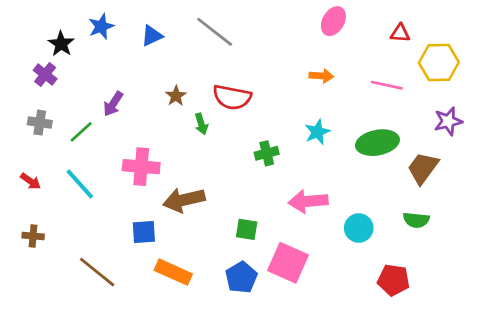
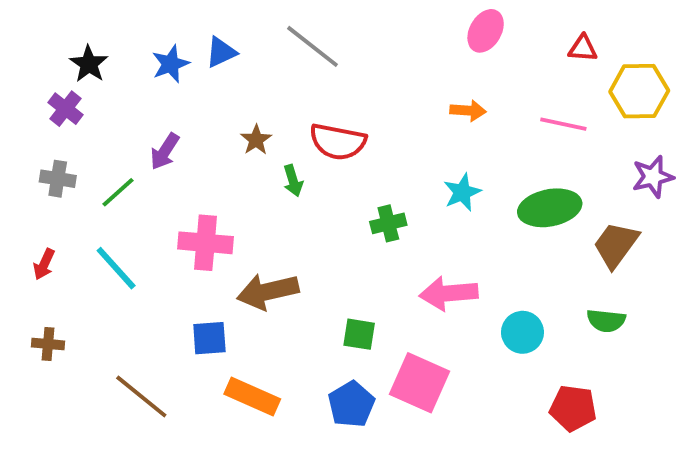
blue star: (101, 26) -> (171, 64), moved
red arrow: (30, 181) -> (44, 264), turned 80

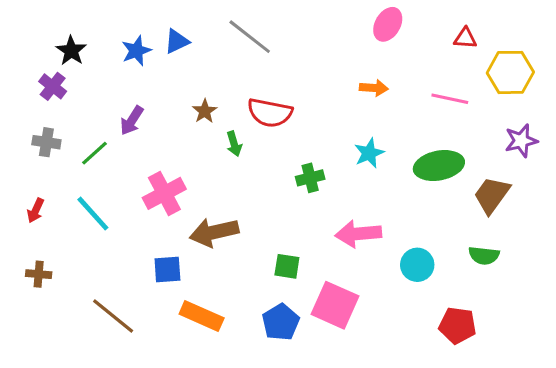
pink cross: (206, 243) -> (164, 193), turned -33

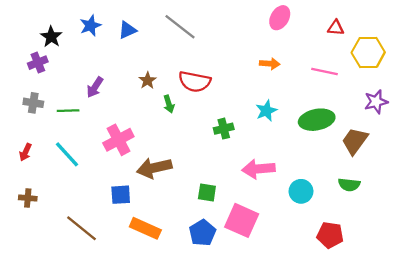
blue star: (136, 51) -> (90, 26), moved
purple cross: (53, 86) -> (38, 63), turned 30
green line: (95, 153) -> (68, 111), turned 40

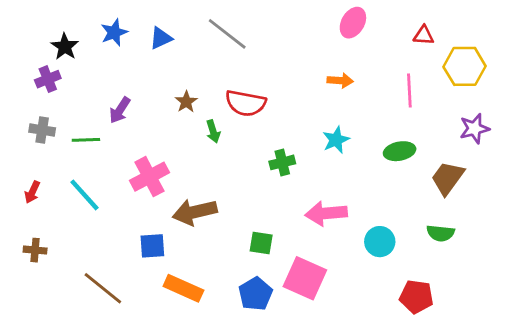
pink line: (325, 71) -> (409, 90), turned 75
green ellipse: (317, 120) -> (400, 151), size x0.7

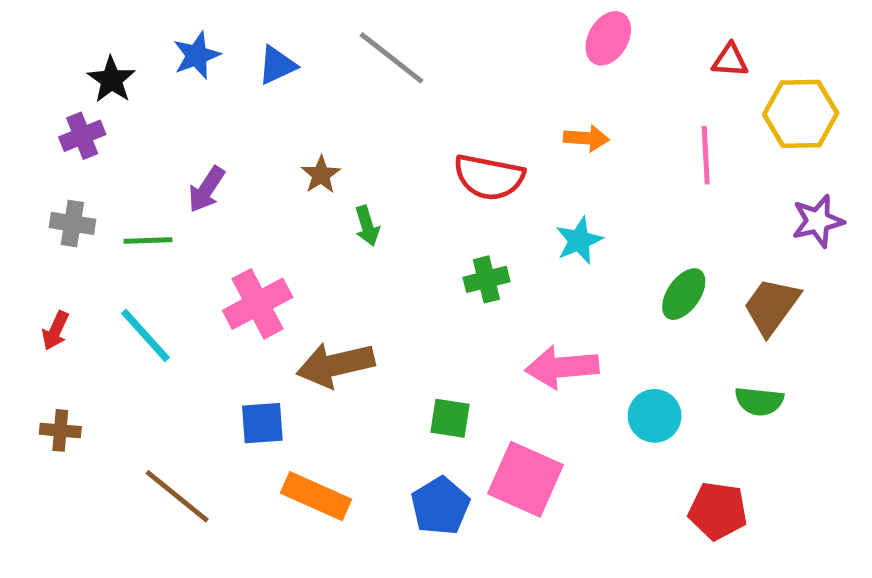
red semicircle: (246, 103) -> (489, 177), moved
green ellipse: (400, 151) -> (684, 294), moved, turned -44

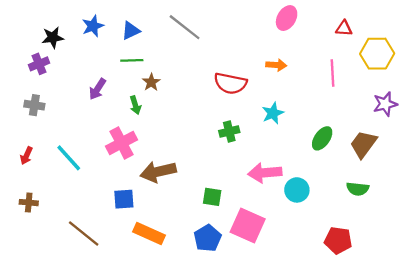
black star: (111, 80) -> (53, 38), turned 30
green arrow: (367, 226) -> (135, 105), moved
green line: (148, 240) -> (132, 60), moved
cyan circle: (655, 416) -> (297, 190), moved

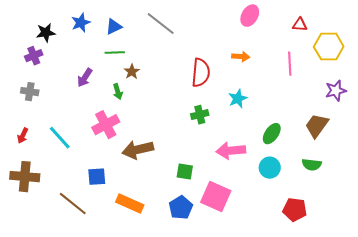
red semicircle: (230, 83) -> (201, 73), turned -96
green ellipse: (322, 138) -> (272, 134), moved
cyan circle: (297, 190) -> (270, 168), moved
blue square: (124, 199) -> (97, 177), moved
brown cross: (29, 203) -> (25, 177), size x1.8

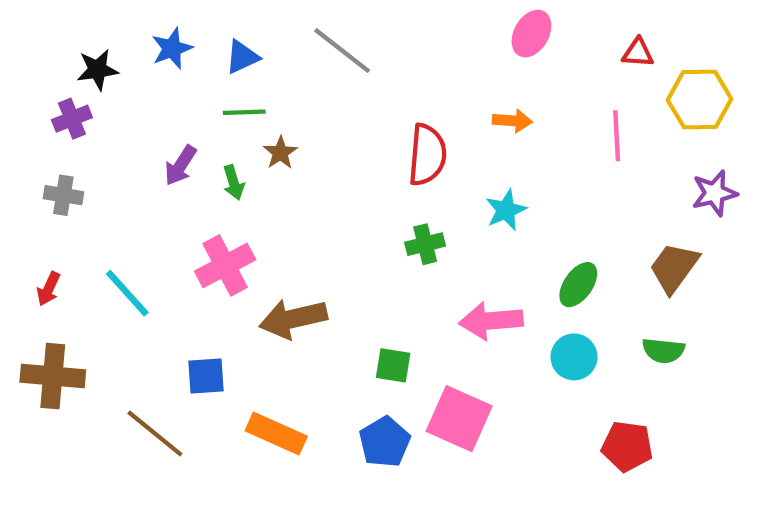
green arrow: (118, 92) -> (234, 182), moved

